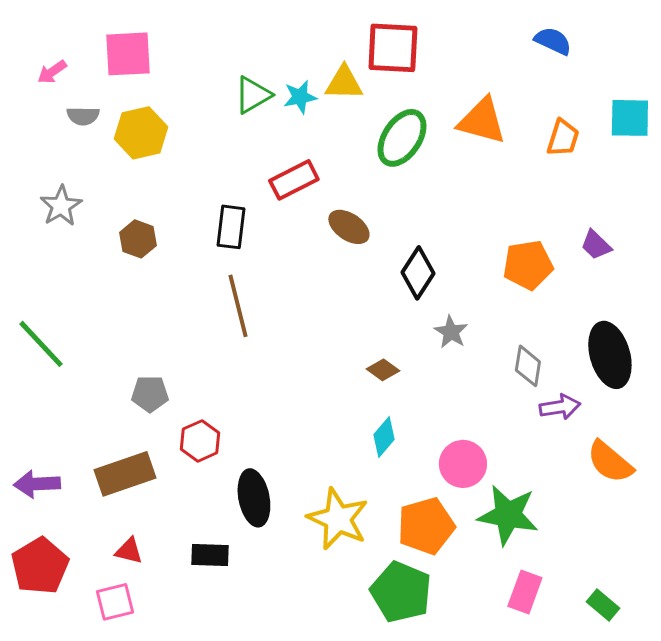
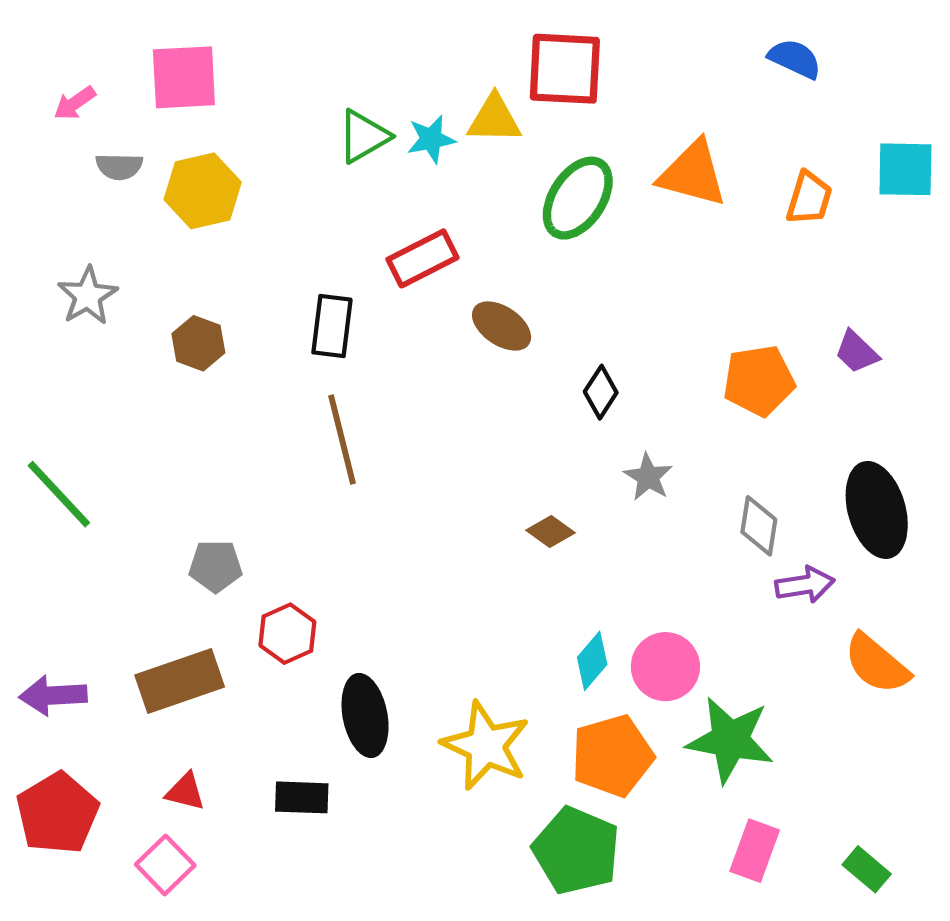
black diamond: (418, 273) -> (601, 392), size x0.7
cyan diamond: (384, 437) -> (592, 661), moved
pink square: (115, 602) -> (165, 865), turned -30

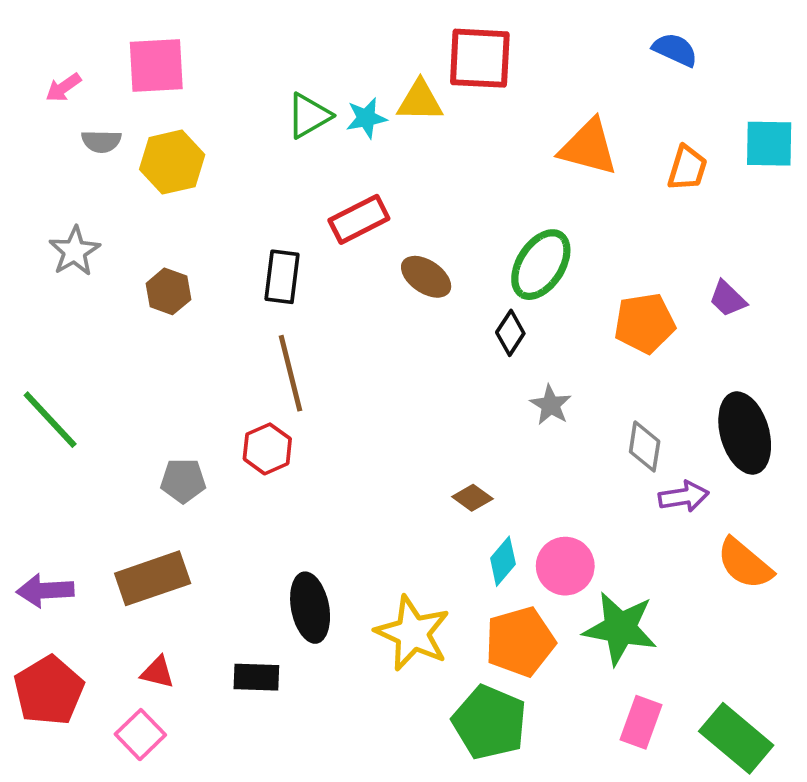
green ellipse: (578, 198) -> (541, 265), moved
brown diamond: (550, 532) -> (472, 498), moved
red hexagon: (287, 634) -> (267, 449), moved
green rectangle: (867, 869) -> (736, 738), size x1.8

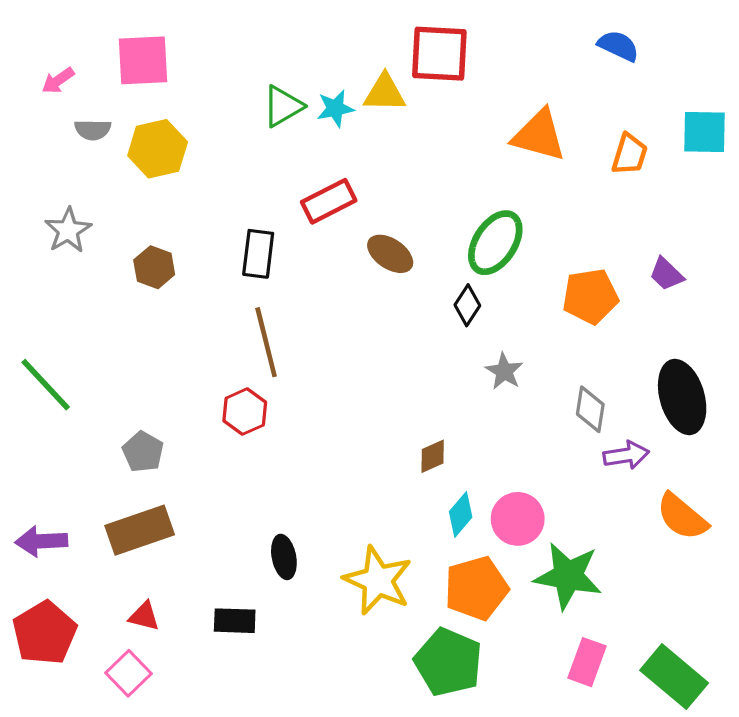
gray pentagon: (183, 481) -> (143, 452), moved, turned 30
brown diamond: (472, 498) -> (433, 456), turned -60
black ellipse: (310, 608) -> (284, 557), size x0.7

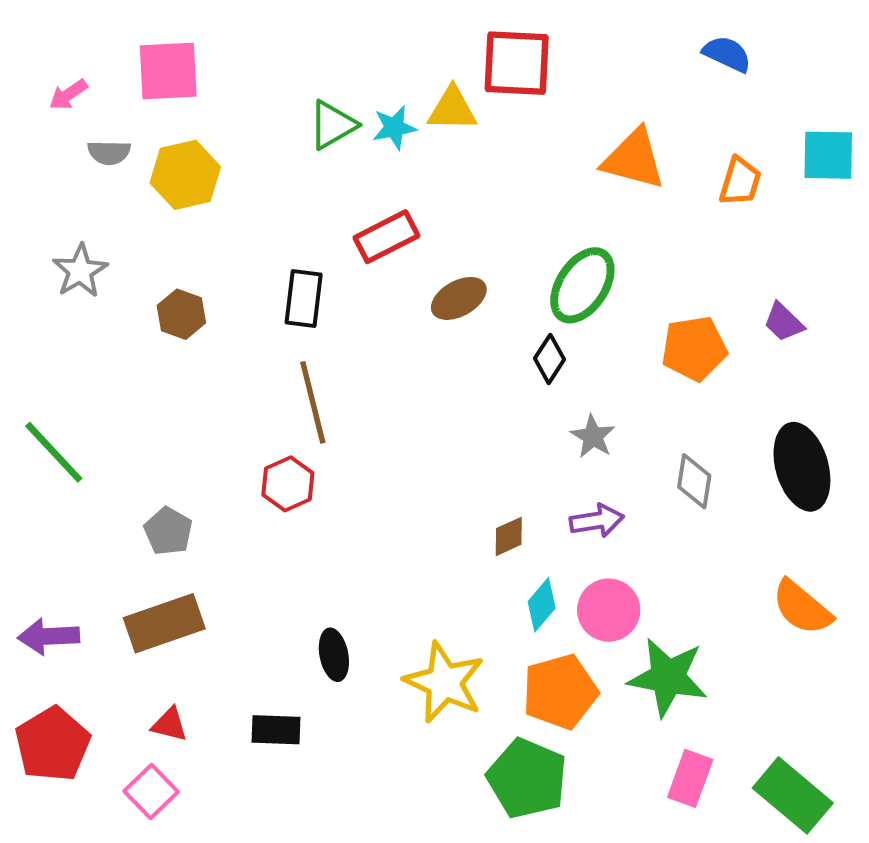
brown ellipse: (390, 254) -> (459, 298), turned -63
purple arrow: (626, 455) -> (597, 521), moved

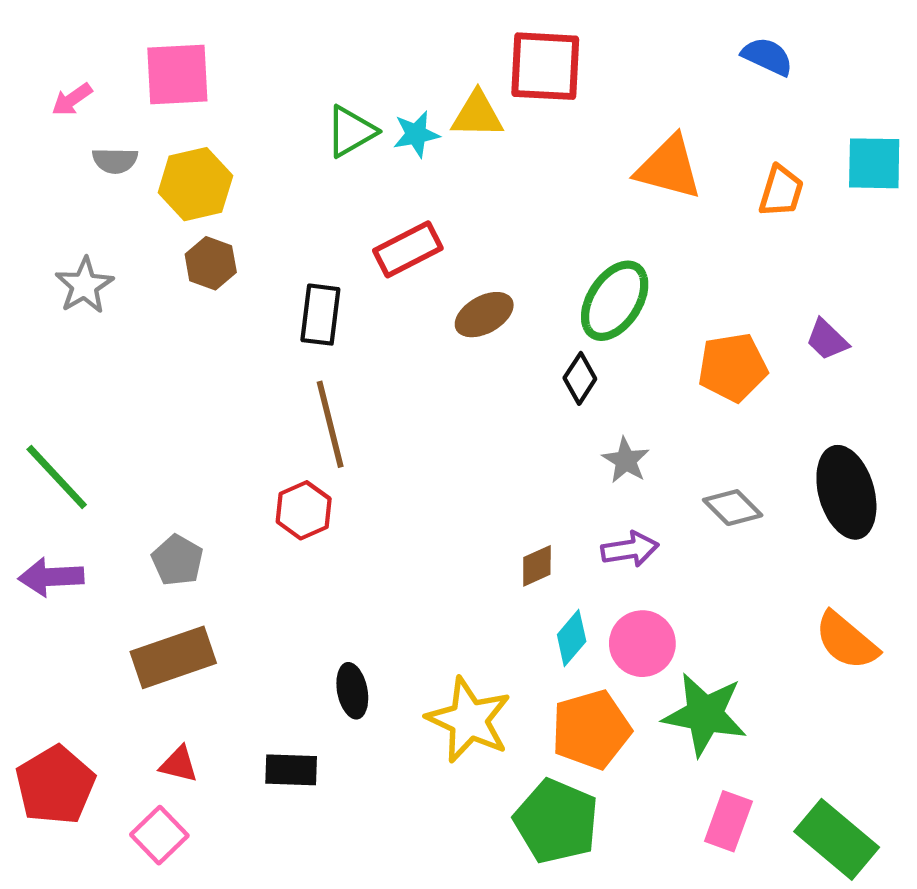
brown hexagon: (181, 314) -> (211, 263), moved
gray diamond: (694, 481) -> (733, 508), turned -54
purple arrow: (49, 636) -> (51, 577), moved

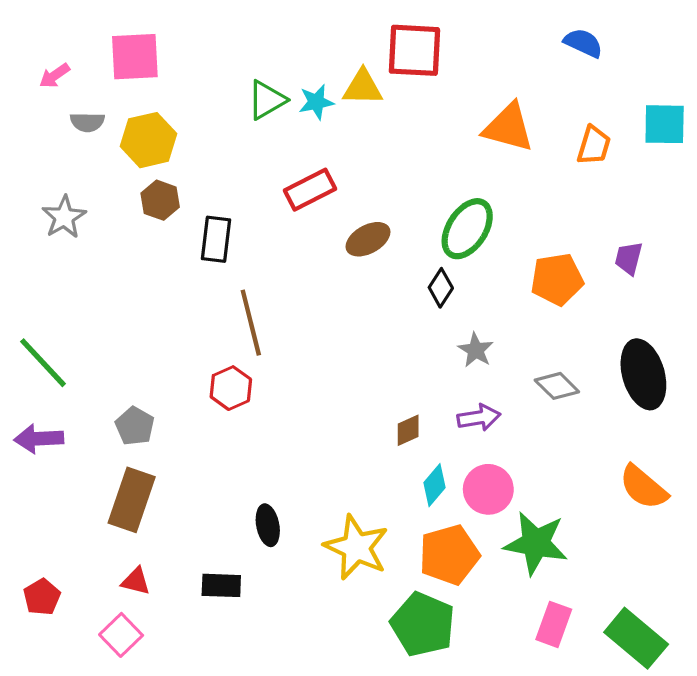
black rectangle: (320, 315) -> (216, 239), moved
purple trapezoid: (827, 340) -> (629, 258), turned 60
brown rectangle: (173, 657) -> (132, 500), turned -52
red pentagon: (55, 785) -> (42, 597), size x0.6

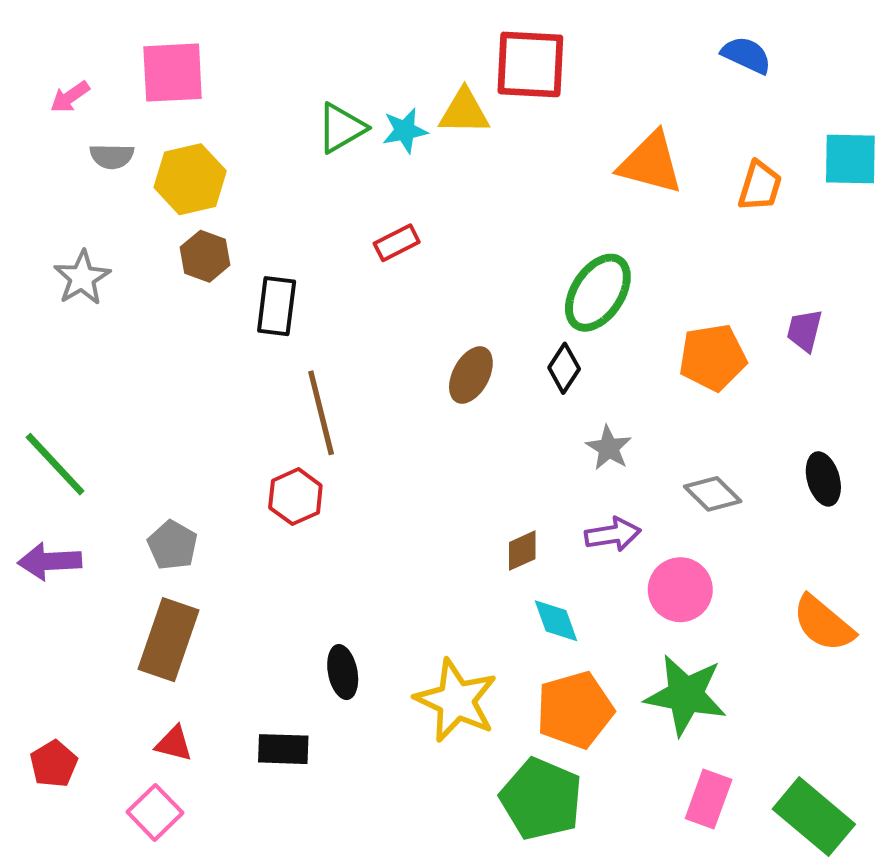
red rectangle: (310, 190) -> (397, 243), size x0.7
brown ellipse: (368, 239) -> (471, 375), moved, turned -33
black ellipse: (643, 374) -> (823, 479), size x0.6
cyan diamond: (434, 485) -> (556, 621), turned -60
pink circle: (488, 489) -> (680, 590), moved

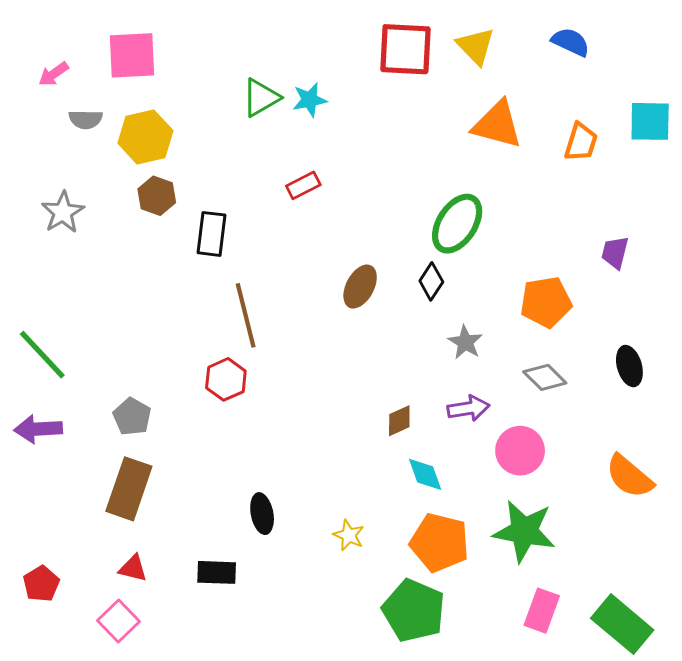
yellow triangle: (464, 112) -> (476, 46), moved, turned 45
orange pentagon: (713, 357) -> (546, 302), moved
yellow star: (456, 700) -> (349, 535), size x0.5
orange pentagon: (575, 710) -> (440, 542), turned 30

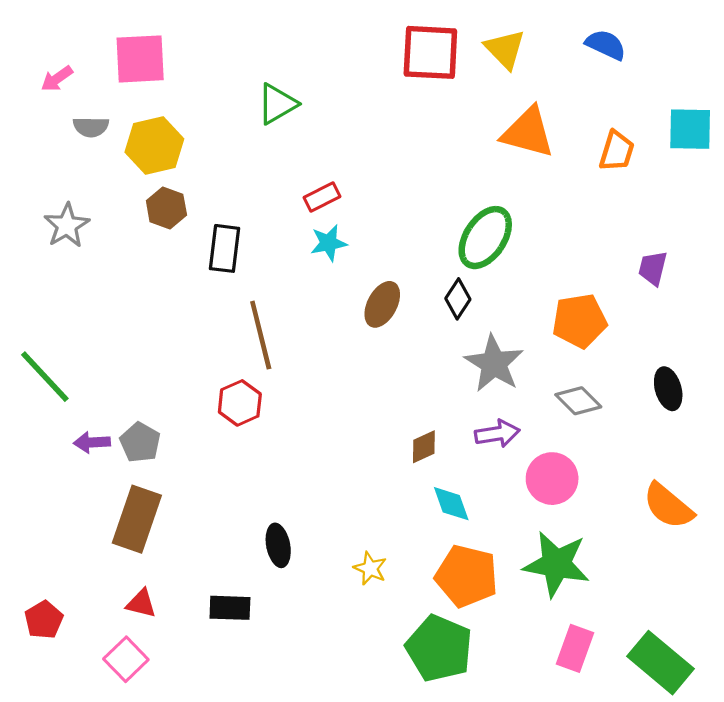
cyan star: (310, 100) -> (329, 243), moved
gray star: (465, 342) -> (494, 364), size x1.6
purple arrow: (38, 429) -> (92, 442), moved, size x0.7

